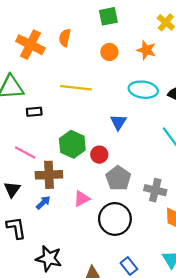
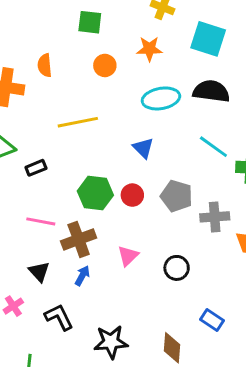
green square: (108, 16) -> (90, 22), turned 36
gray pentagon: (118, 178) -> (176, 196), moved
black circle: (115, 219) -> (177, 268), size x0.6

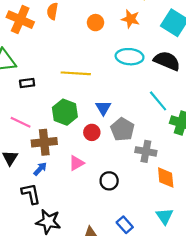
yellow line: (78, 122) -> (76, 73), moved
blue triangle: (143, 148) -> (103, 108), moved
red circle: (132, 195) -> (92, 132), moved
black L-shape: (59, 317) -> (31, 194), moved

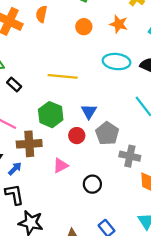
black rectangle: (27, 83) -> (14, 84), turned 48
blue arrow: (40, 169) -> (15, 169), moved

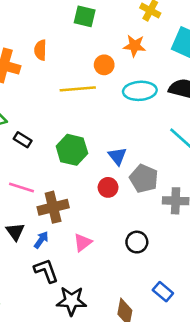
orange circle: (84, 27) -> (104, 65), moved
yellow line: (63, 76) -> (78, 89), moved
green hexagon: (51, 115) -> (72, 150), moved
pink triangle: (61, 166) -> (83, 242), moved

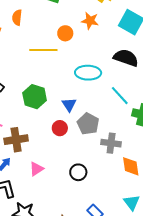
cyan ellipse: (140, 91) -> (88, 73), moved

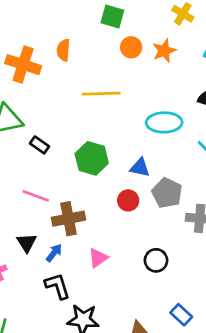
orange star: (90, 21) -> (164, 51), turned -30
orange circle: (65, 33) -> (131, 47), moved
blue triangle: (69, 105) -> (140, 168), turned -42

